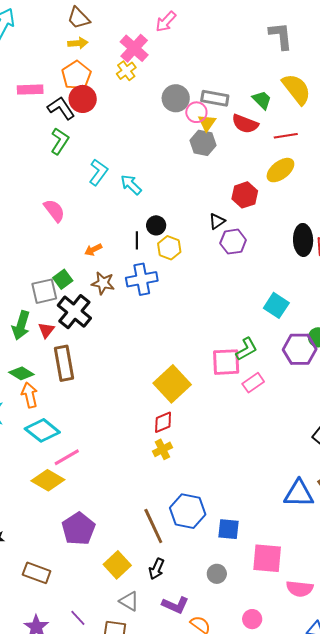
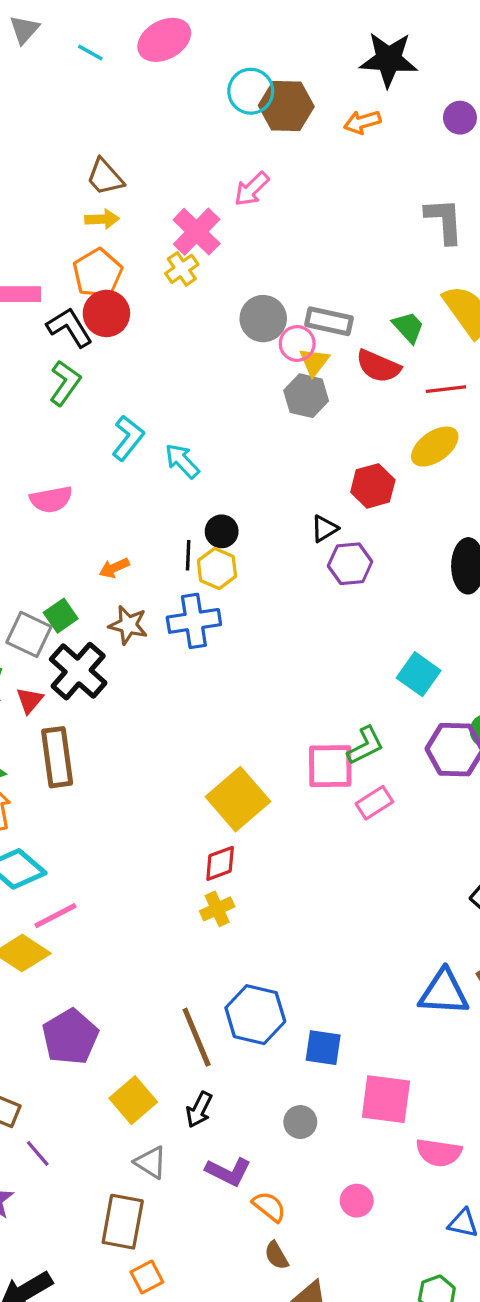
pink semicircle: (54, 211) -> (51, 499), turned 115
yellow hexagon: (169, 248) -> (217, 568), moved
gray square: (44, 291) -> (29, 634), turned 36
purple line: (78, 618) -> (38, 1153), moved

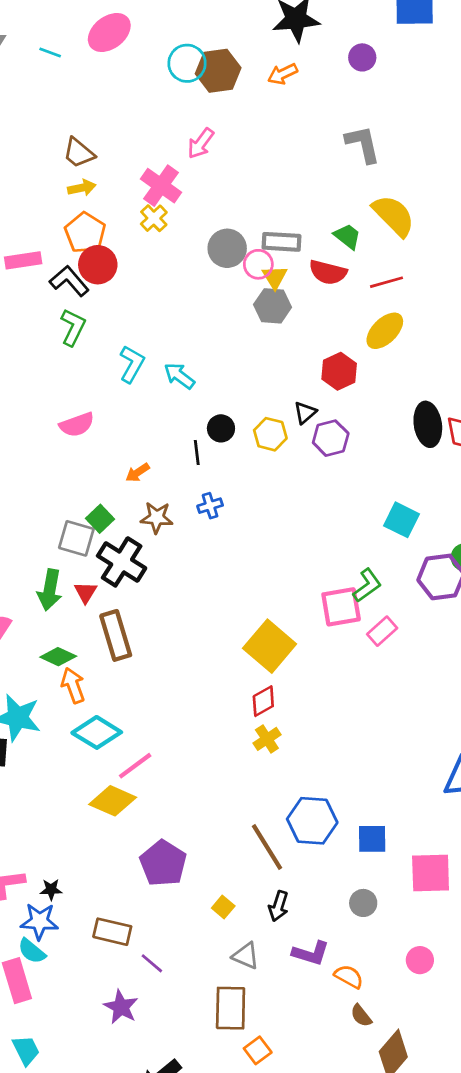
yellow hexagon: (217, 568) -> (270, 434), moved
blue cross: (194, 621) -> (210, 506), size x0.6
yellow square: (133, 1100) -> (223, 907), size x0.6

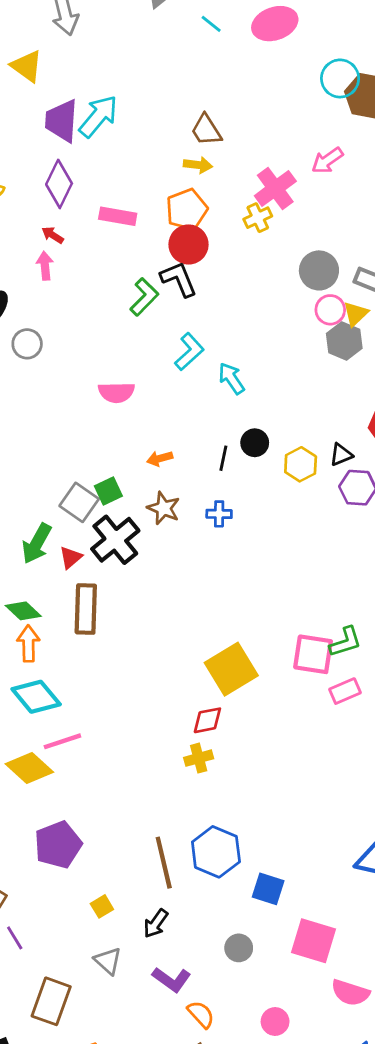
pink circle: (258, 264) -> (330, 310), moved
black L-shape: (69, 281) -> (179, 279), moved
brown rectangle: (231, 1008) -> (51, 1001), moved

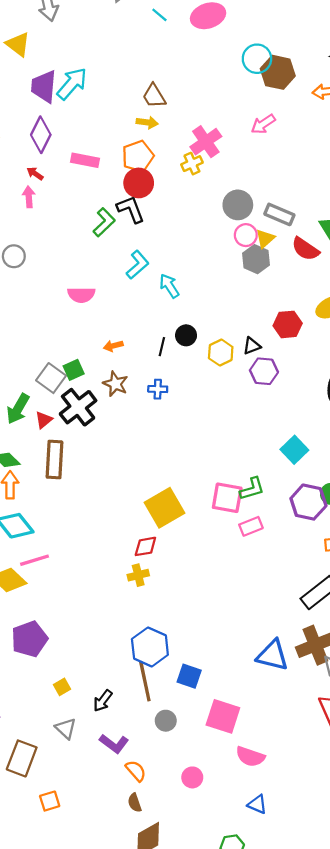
pink arrow: (327, 160) -> (263, 124), moved
brown line: (164, 863) -> (145, 682), moved

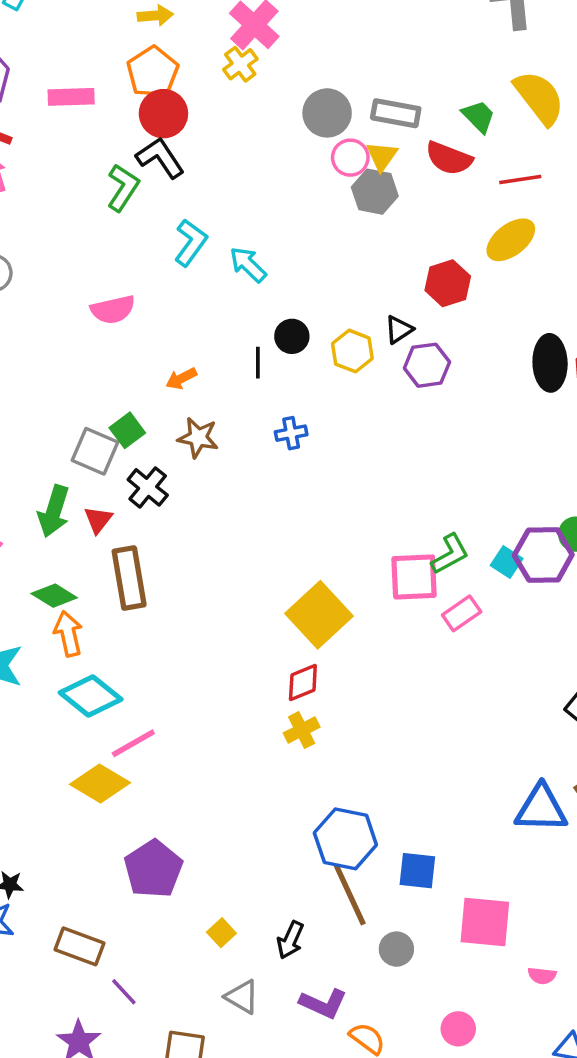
blue cross: (158, 389) -> (291, 433), moved
black cross: (78, 407) -> (148, 487), size x0.7
cyan square: (294, 450) -> (507, 562), moved, size x0.7
pink semicircle: (250, 757) -> (542, 976), size x0.6

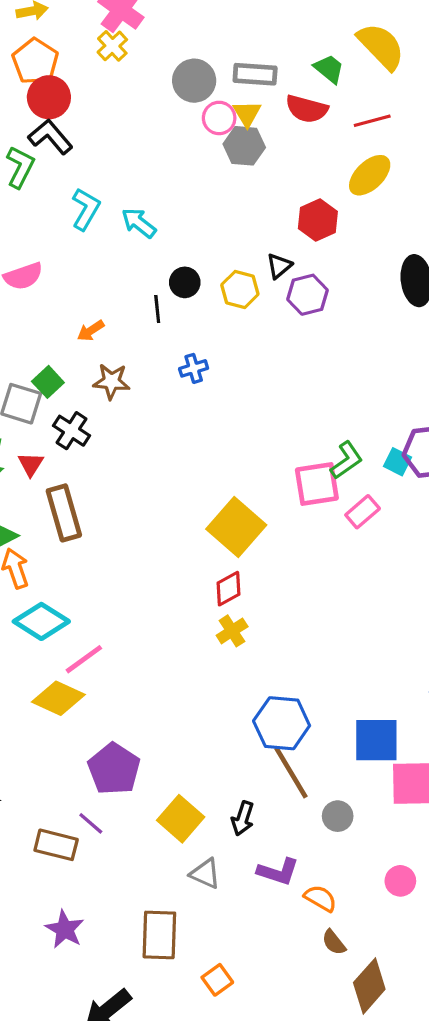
blue square: (417, 871) -> (376, 740), moved, size x1.4
yellow square: (221, 933) -> (181, 819), size x1.8
purple line: (124, 992) -> (91, 823), moved

